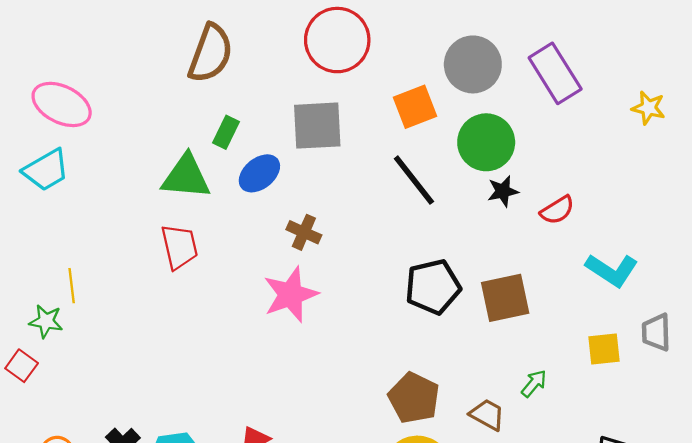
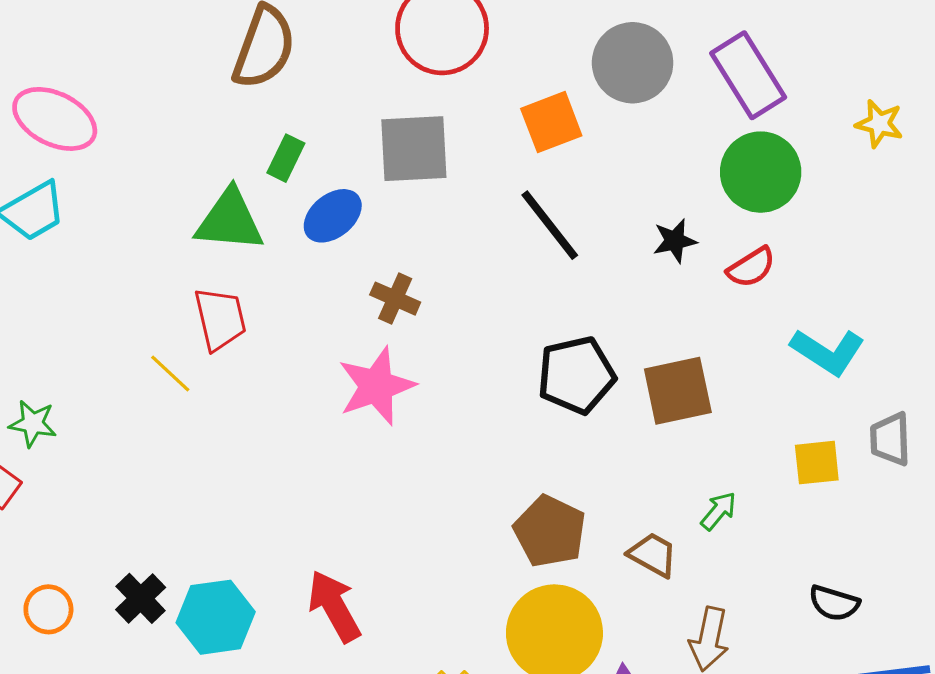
green circle: (486, 142) -> (761, 172), moved
yellow line: (72, 286) -> (170, 374), moved, turned -40

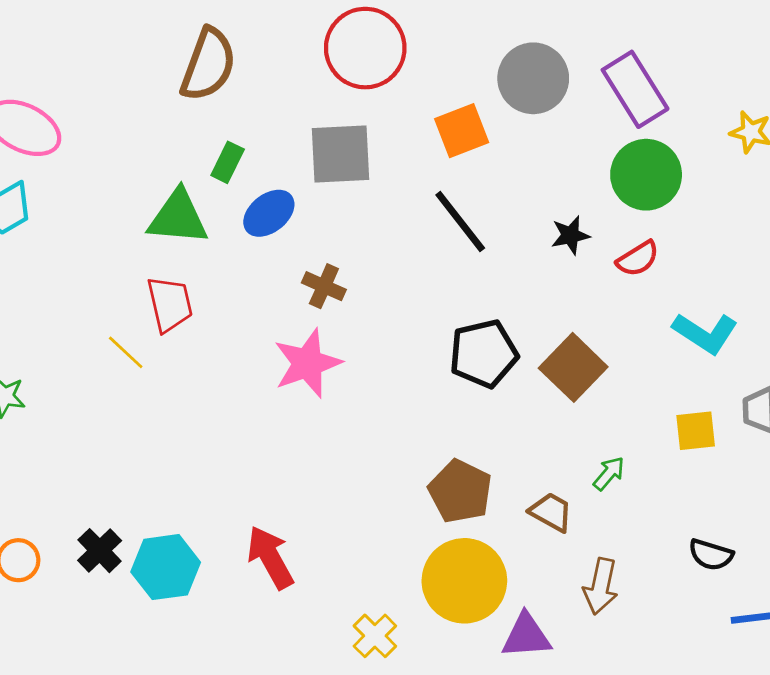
brown square: (678, 391) -> (573, 367), turned -34

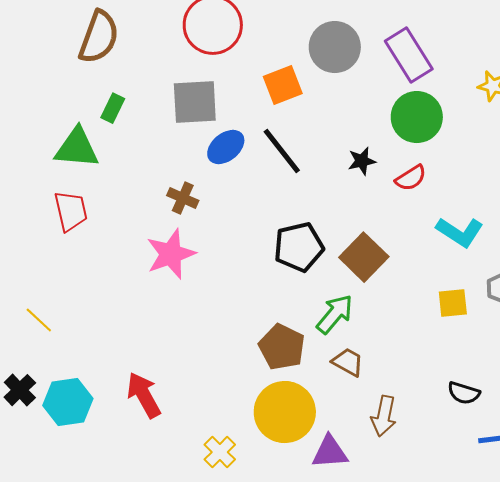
blue ellipse: (269, 213) -> (226, 147), moved
yellow line: (126, 352) -> (39, 320), moved
green arrow: (609, 473) -> (335, 314), moved, size x1.6

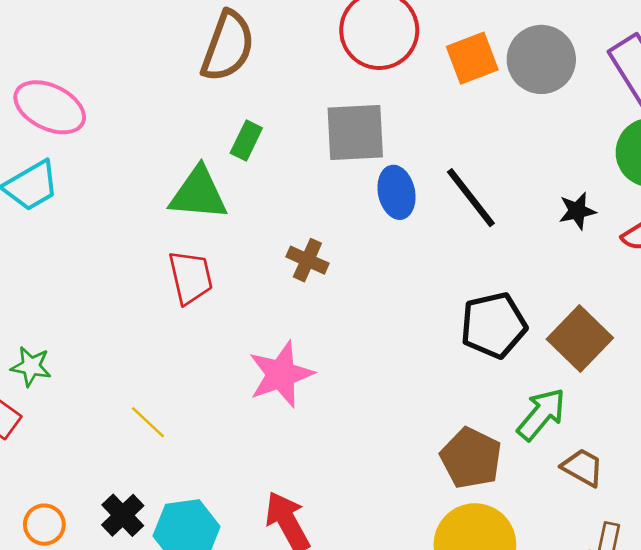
orange square: (283, 85) -> (472, 58), moved
blue ellipse: (226, 147) -> (396, 192), turned -63
brown cross: (183, 198) -> (307, 260), moved
pink star: (171, 254) -> (281, 374), moved
brown trapezoid: (348, 362) -> (583, 467), moved

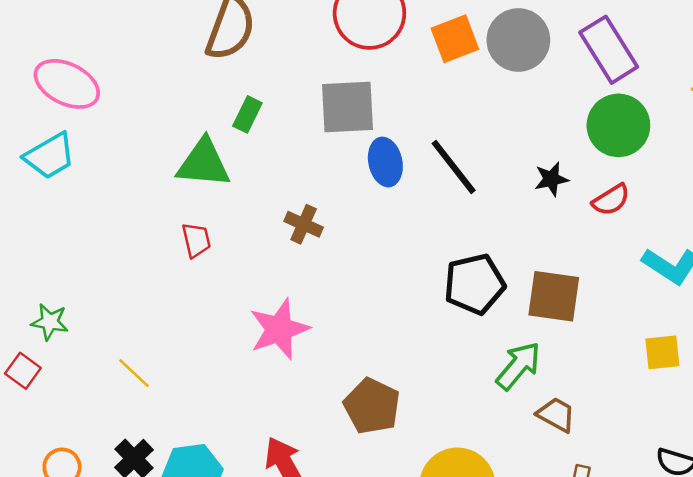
red trapezoid: (191, 277) -> (196, 240), size x0.7
brown square: (580, 339) -> (554, 296), turned -36
yellow line: (148, 422) -> (134, 373), moved
brown pentagon: (471, 458) -> (372, 406), moved

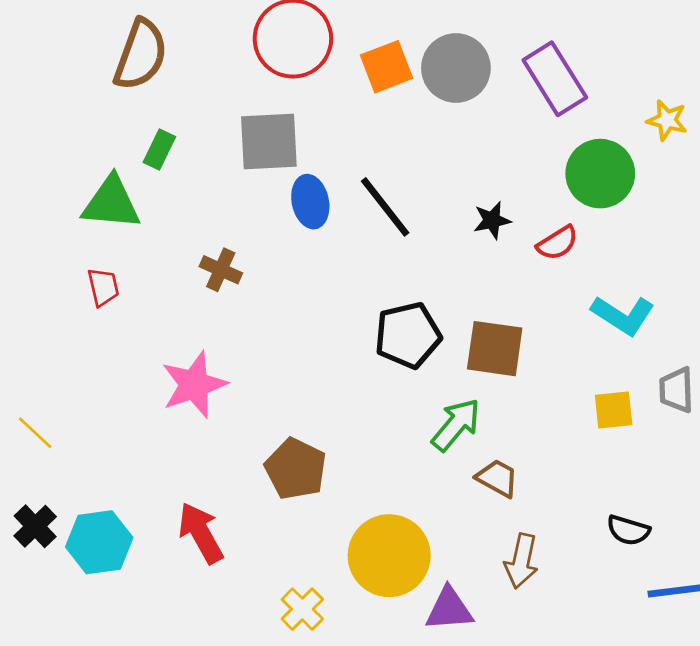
green circle: (618, 125) -> (600, 174), moved

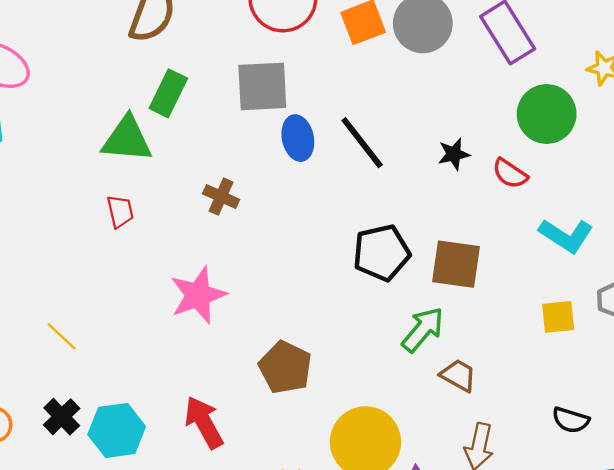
green rectangle: (159, 150) -> (168, 93), size x1.4
red semicircle: (557, 243) -> (510, 174), turned 66

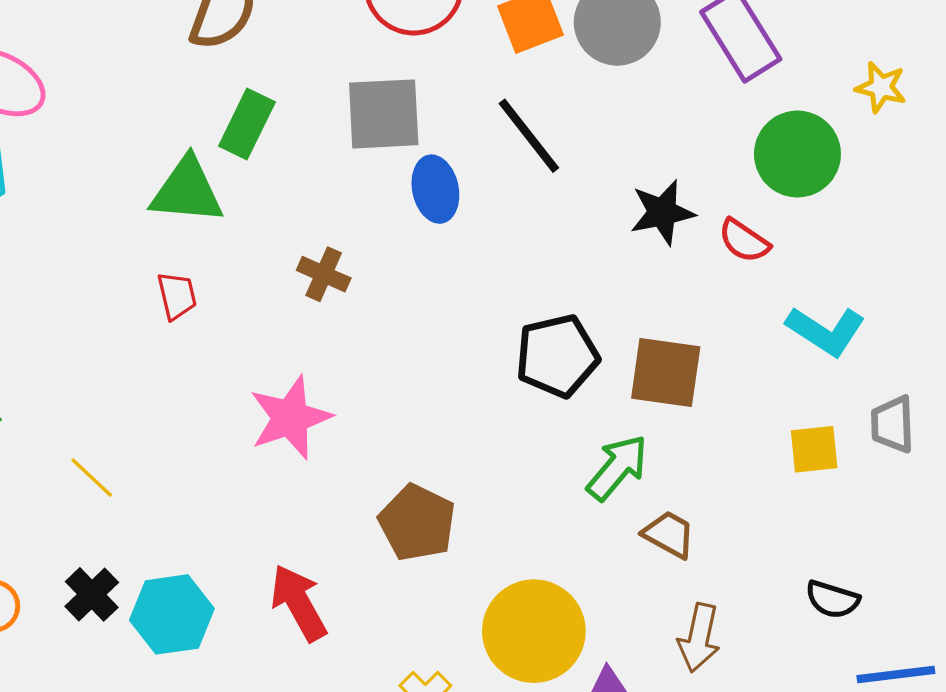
black line: (362, 143) -> (529, 136), moved
black star: (454, 154) -> (662, 212), size x1.4

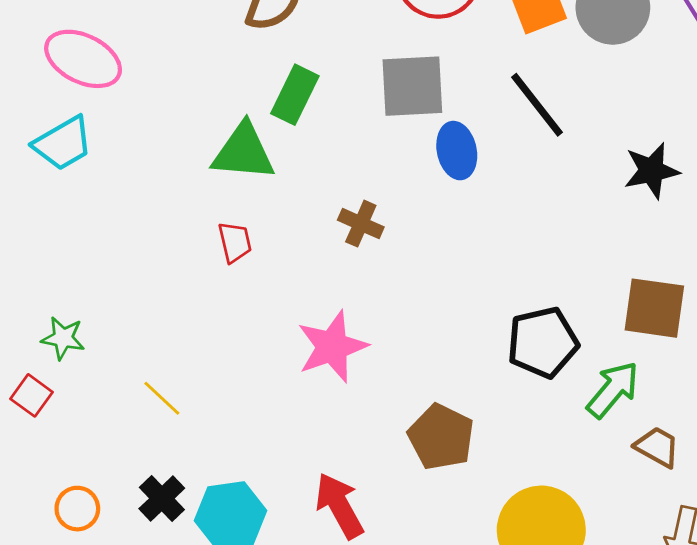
black pentagon: (557, 356) -> (543, 342), moved

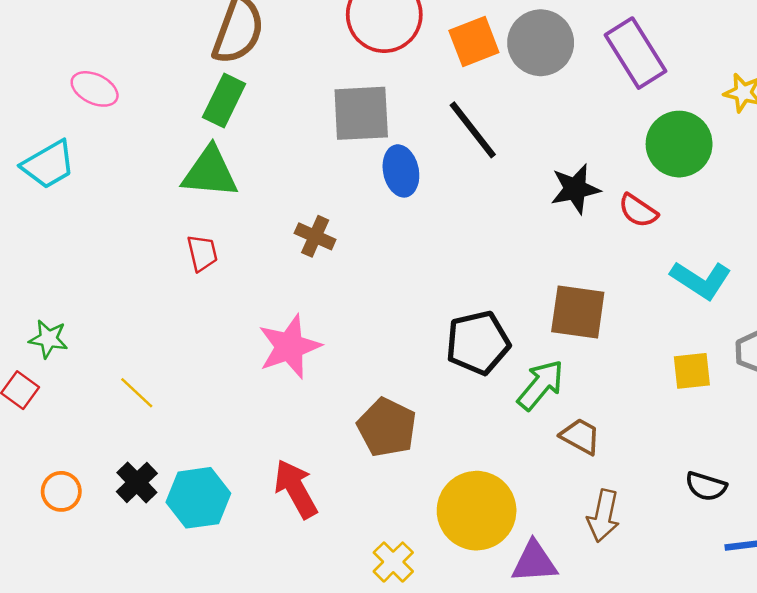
pink ellipse: (83, 59) -> (95, 89), moved, size x0.7
green rectangle: (295, 95) -> (224, 100), moved

